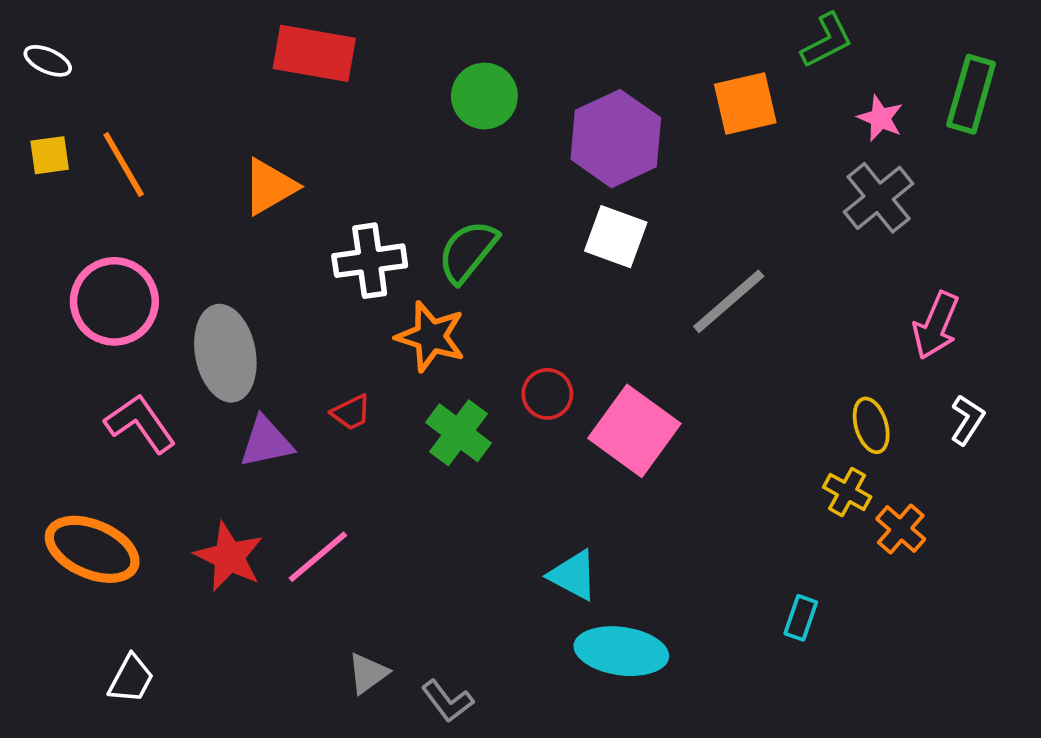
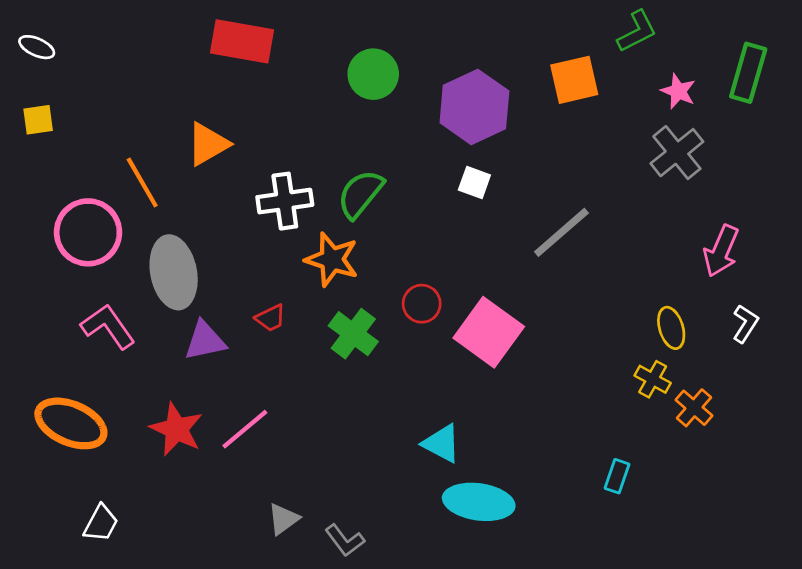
orange line: (124, 164) -> (142, 182), moved
white square: (616, 237) -> (474, 182), size x0.7

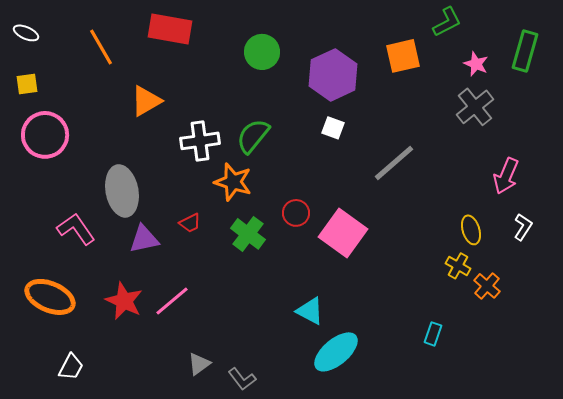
orange line: (142, 182) -> (101, 47), moved
pink circle: (88, 232) -> (45, 135), moved
cyan ellipse: (479, 502) -> (336, 352), turned -48

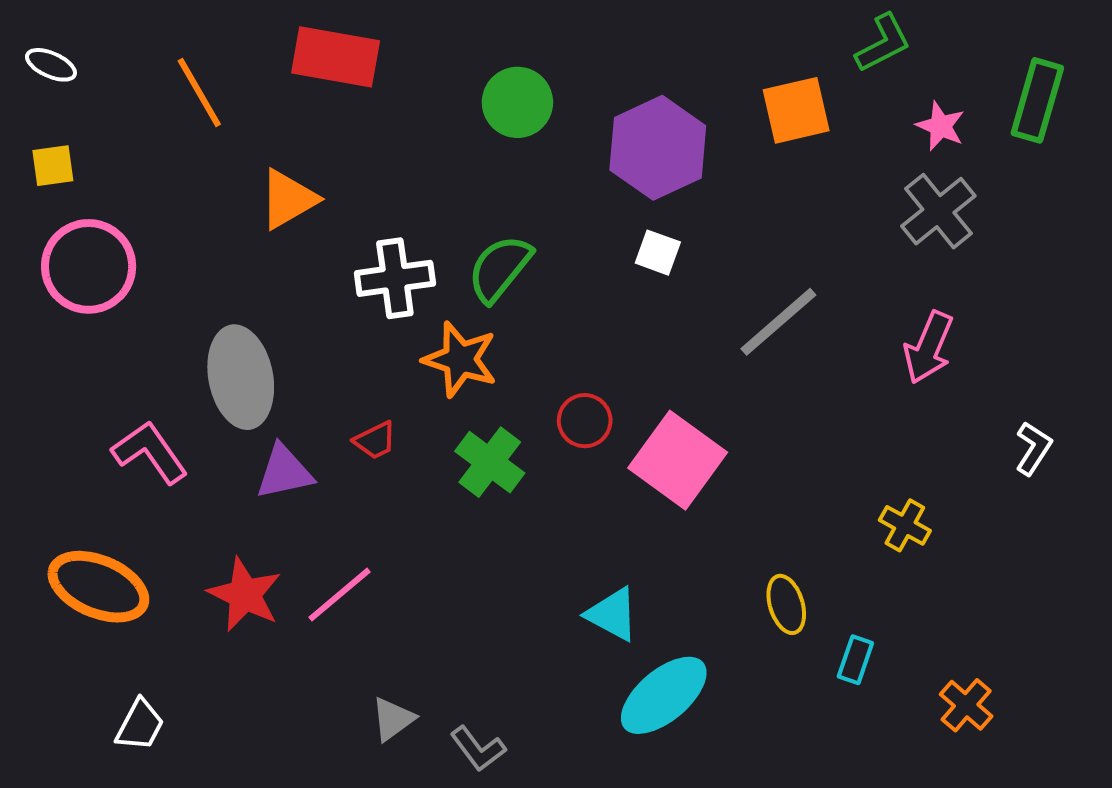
pink arrow: (506, 176) -> (929, 347), moved
yellow ellipse: (471, 230) -> (786, 604), moved
orange cross: (487, 286) -> (966, 705), moved

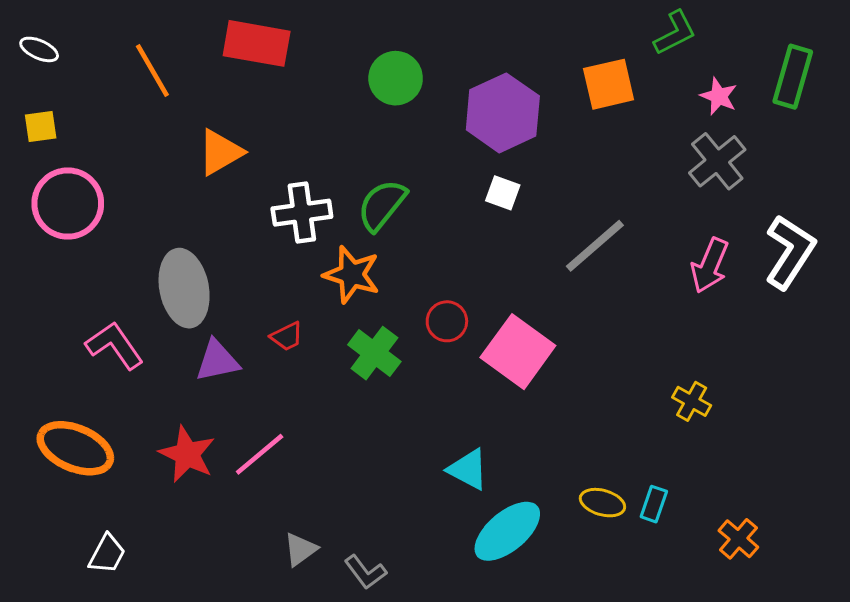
white L-shape: (1033, 448) -> (790, 252), moved, size x1.8
yellow ellipse: (786, 604) -> (602, 503), moved, turned -57

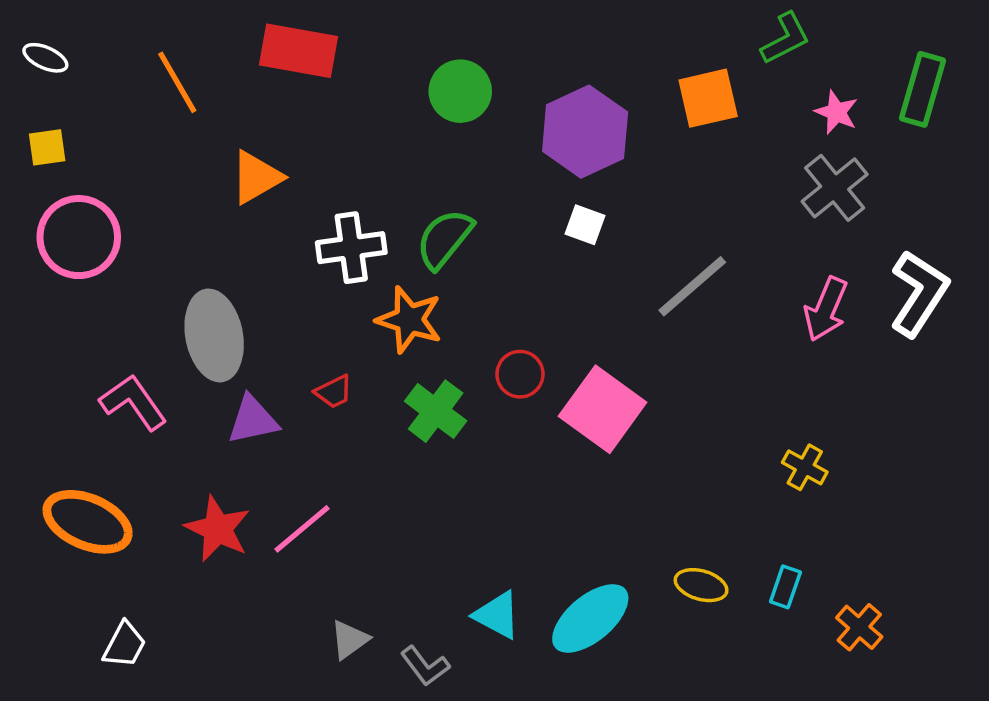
cyan triangle: (468, 469) -> (497, 615), moved
cyan rectangle: (654, 504) -> (785, 587), moved

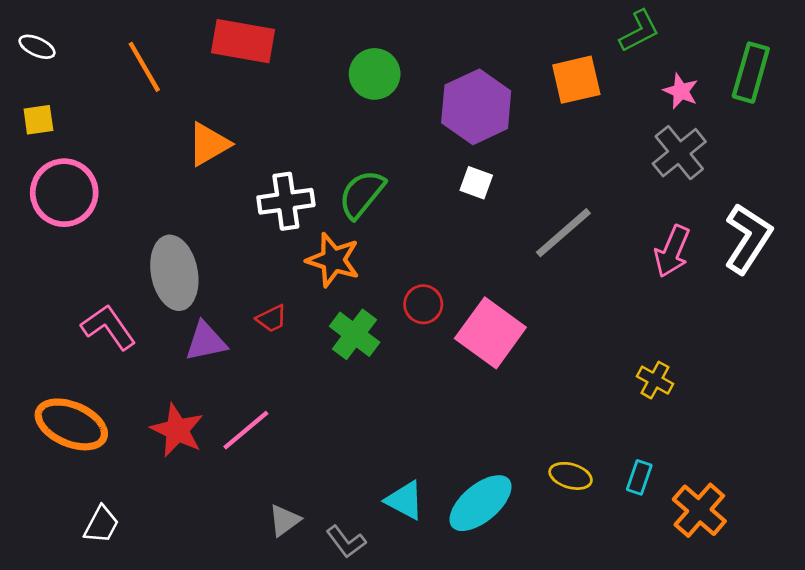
orange cross: (859, 627) -> (699, 510), size x1.4

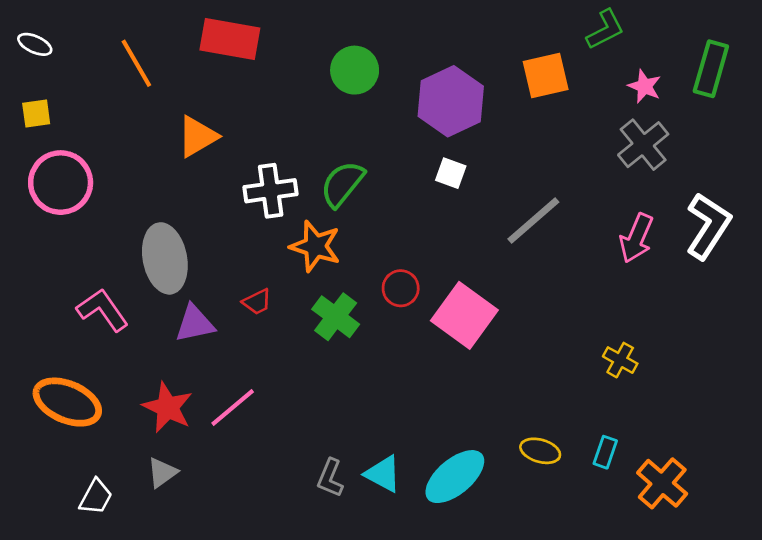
gray triangle: (284, 520) -> (162, 473), moved
gray L-shape: (346, 542) -> (330, 478), moved, turned 60

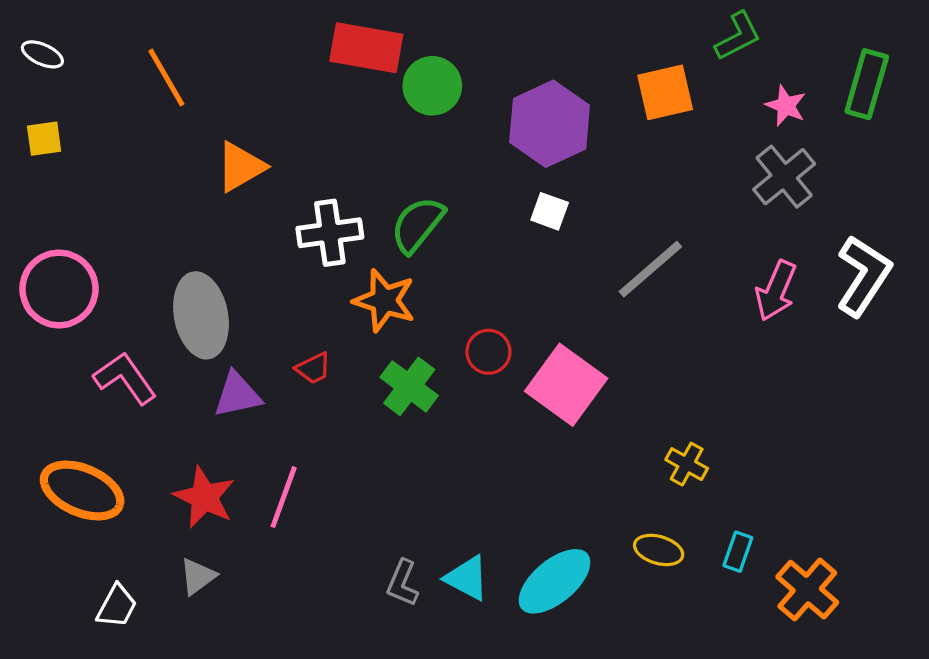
red rectangle: (230, 39) -> (366, 48), moved
pink circle: (61, 183) -> (59, 289), moved
yellow cross: (620, 360) -> (687, 464), moved
pink line: (233, 407) -> (284, 497), turned -30

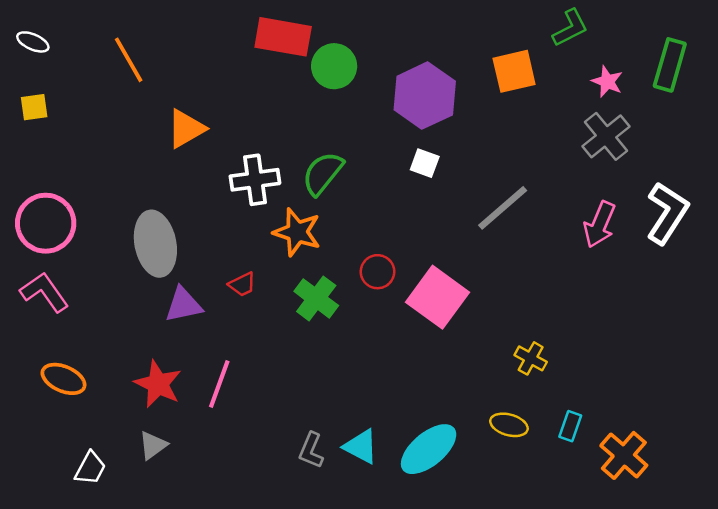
pink L-shape: (125, 378) -> (44, 292), moved
orange ellipse: (82, 490) -> (64, 379), size x0.7

